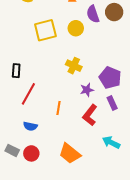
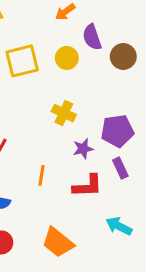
brown circle: (114, 12) -> (123, 56), moved
purple pentagon: (110, 78) -> (117, 131), turned -30
red L-shape: (90, 115) -> (88, 186), turned -130

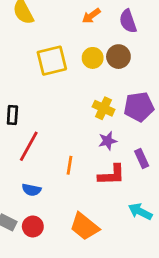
purple semicircle: (92, 37) -> (128, 21), moved
brown circle: (123, 56) -> (118, 57), moved
yellow cross: (64, 113) -> (104, 108), moved
purple pentagon: (117, 131) -> (139, 107), moved

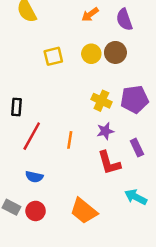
yellow square: (52, 61) -> (53, 56), size x0.7
orange line: (70, 165) -> (70, 140), moved
red L-shape: (112, 175) -> (109, 163), turned 76

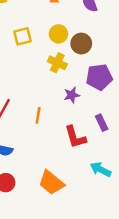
brown circle: (115, 52) -> (81, 44), moved
yellow cross: (101, 101) -> (57, 63), moved
purple star: (105, 131) -> (72, 95), moved

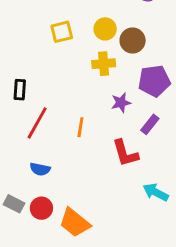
yellow cross: (57, 63) -> (104, 64), turned -30
purple rectangle: (102, 123) -> (150, 124), moved, turned 63
orange trapezoid: (51, 183) -> (75, 223), moved

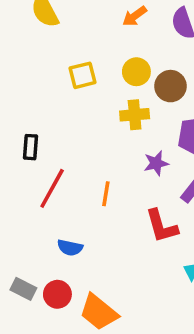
blue semicircle: (40, 169) -> (70, 248), moved

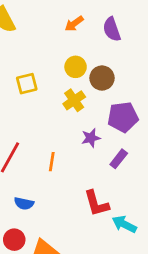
yellow square: (83, 75) -> (27, 84), moved
yellow cross: (135, 115) -> (74, 100), turned -30
red L-shape: (162, 226) -> (96, 203), moved

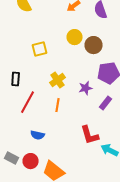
yellow cross: (74, 100) -> (58, 80), moved

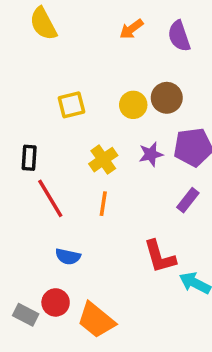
yellow circle: (75, 37) -> (133, 105), moved
purple star: (86, 88) -> (151, 154), moved
red line: (28, 102) -> (50, 198), turned -60
gray rectangle: (12, 158) -> (26, 315), moved

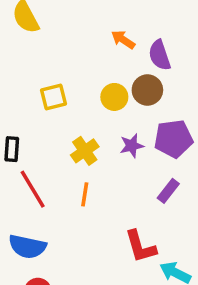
orange arrow: (131, 29) -> (123, 40), moved, turned 70
purple semicircle: (179, 36) -> (160, 55), moved
blue semicircle: (68, 257) -> (27, 247), moved, size x1.5

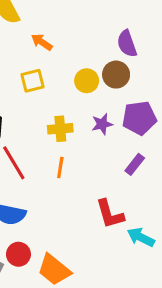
orange arrow: (123, 40) -> (42, 42), moved
yellow cross: (85, 151) -> (60, 129), turned 30

